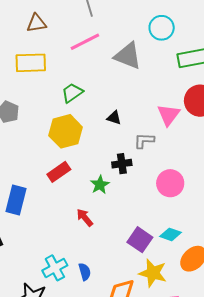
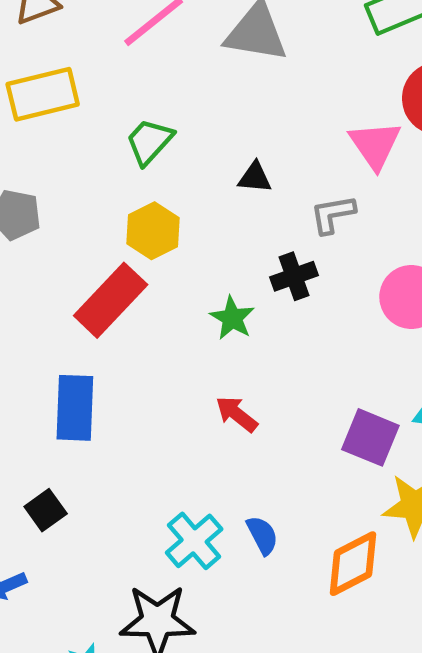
yellow hexagon: (66, 131) -> (153, 231), size x0.7
red rectangle: (59, 172) -> (111, 300), moved, size x1.4
green star: (100, 185) -> (232, 318), moved

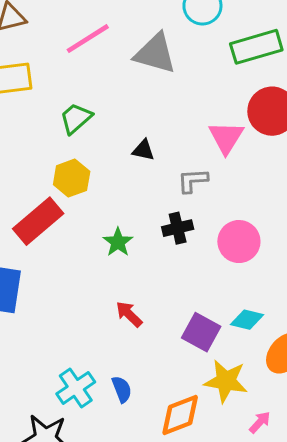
black cross: (294, 276) -> (178, 228), moved
red arrow: (237, 414) -> (129, 314), moved

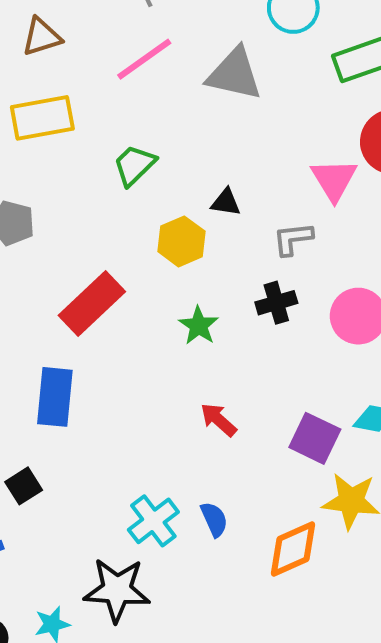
yellow hexagon: (72, 178) -> (181, 241), moved

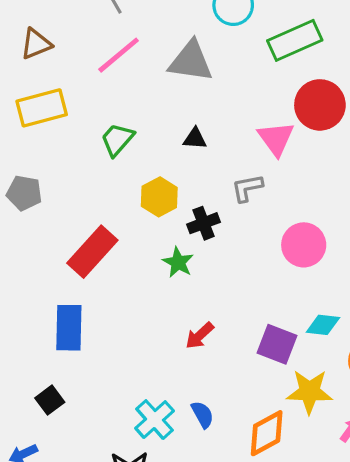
black triangle: (226, 202) -> (195, 138), moved
black cross: (276, 303) -> (203, 223), moved
red arrow: (218, 420) -> (200, 336), turned -80

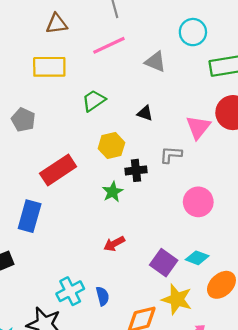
gray triangle: (191, 61) -> (155, 62), size x0.7

